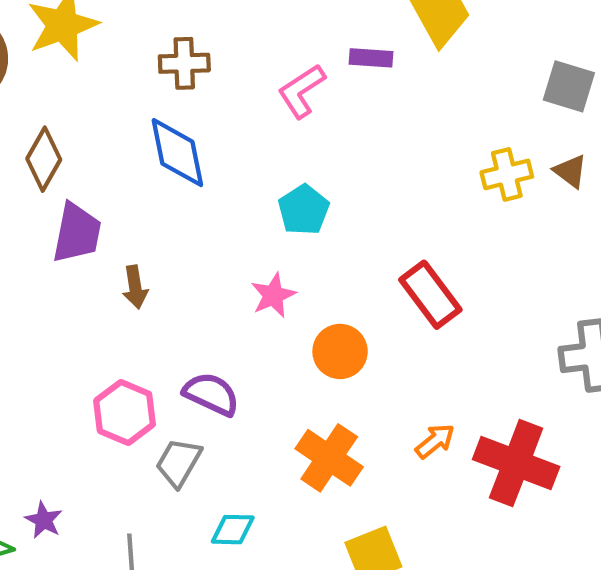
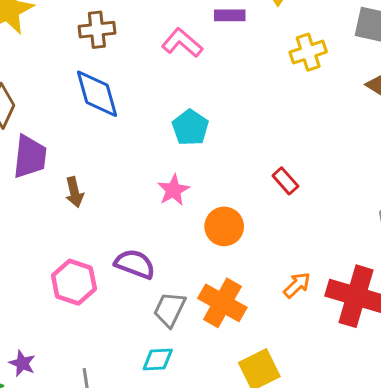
pink L-shape: (302, 91) -> (182, 43), turned 78
yellow cross: (507, 174) -> (308, 52), moved
red rectangle: (430, 295) -> (285, 181), size x0.6
gray trapezoid: (179, 463) -> (170, 310), moved

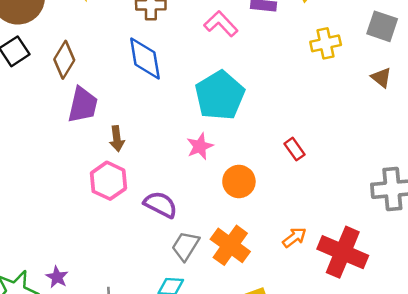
cyan pentagon: (190, 127) -> (220, 95), size x1.6
pink hexagon: (74, 282) -> (108, 181), moved

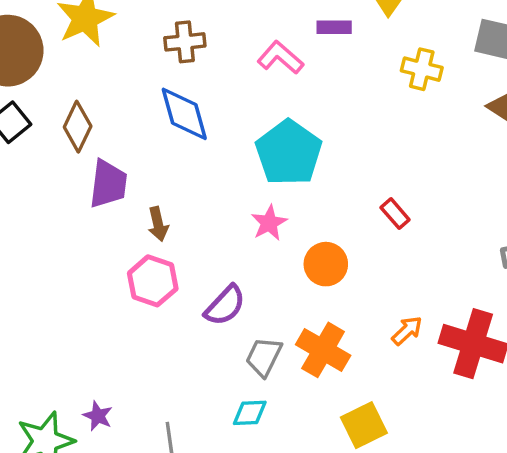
yellow cross: (326, 43) -> (422, 69), turned 32
purple semicircle: (161, 205) -> (225, 305), turned 112

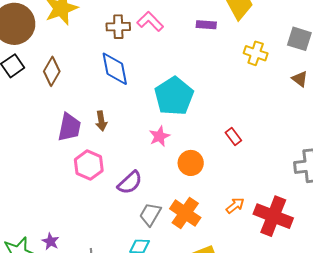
pink L-shape: (280, 58) -> (150, 21), moved
purple trapezoid: (108, 184) -> (69, 127), moved
brown arrow: (158, 224) -> (101, 121), moved

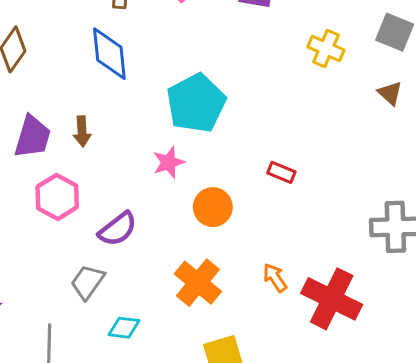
red rectangle: (233, 137) -> (281, 172), turned -36
orange arrow: (235, 206) -> (275, 278), turned -90
gray trapezoid: (150, 214) -> (88, 282), moved

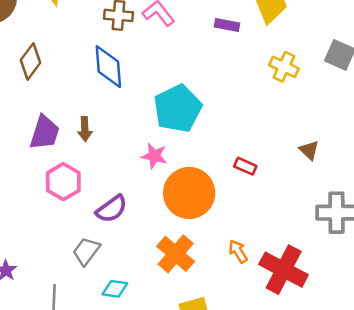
brown triangle: (390, 93) -> (309, 150), moved
pink star: (169, 162) -> (154, 156), turned 30
orange circle: (213, 207) -> (189, 193), size x1.6

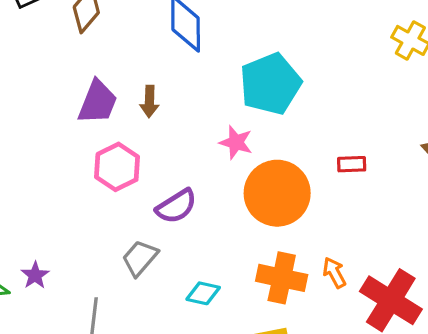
red rectangle: (245, 166) -> (352, 164), turned -30
orange cross: (176, 254) -> (282, 278), moved, turned -33
cyan diamond: (115, 289) -> (203, 293), moved

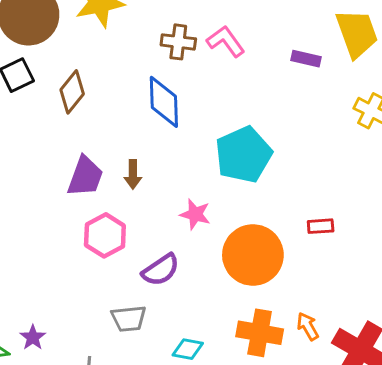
pink star: (236, 142) -> (195, 214), moved
gray trapezoid: (140, 258) -> (129, 319), turned -135

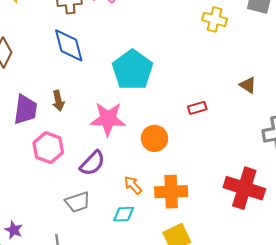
pink star: (195, 214) -> (108, 119), size x1.6
orange circle: (253, 255) -> (154, 138), size x0.6
orange arrow: (308, 326) -> (133, 185), moved

